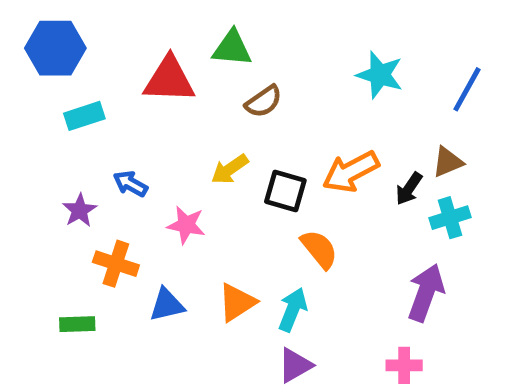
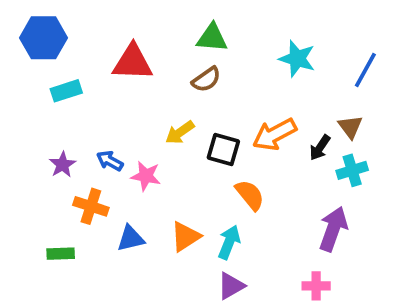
green triangle: (232, 48) -> (212, 38), moved
brown triangle: (448, 162) -> (350, 127), turned -44
blue arrow: (130, 184) -> (110, 161), moved

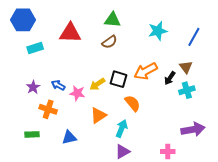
cyan star: (297, 59) -> (158, 31), turned -30
yellow arrow: (180, 132) -> (97, 84), moved
purple arrow: (333, 229) -> (193, 129), moved, turned 60
orange triangle: (186, 237) -> (98, 115), moved
blue triangle: (131, 238) -> (69, 137), moved

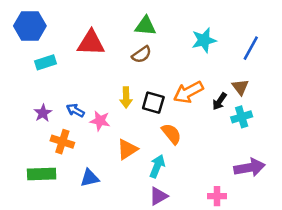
yellow arrow: (97, 84) -> (126, 97), moved, turned -56
green rectangle: (32, 134) -> (42, 174), size x1.5

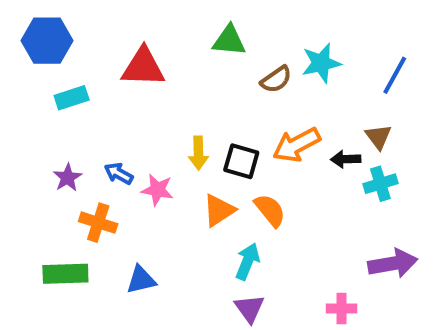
brown semicircle: (142, 55) -> (276, 79), moved
black arrow: (220, 101) -> (346, 159), turned 54
orange triangle: (127, 149) -> (219, 210), moved
purple triangle: (158, 196) -> (250, 308), turned -36

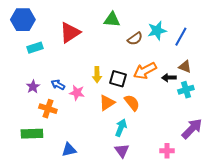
red triangle: (143, 67) -> (70, 33), turned -35
blue line: (395, 75) -> (181, 37), moved
brown triangle: (378, 137) -> (185, 67), turned -32
purple arrow: (393, 263) -> (192, 129), turned -35
blue triangle: (141, 280) -> (69, 150), moved

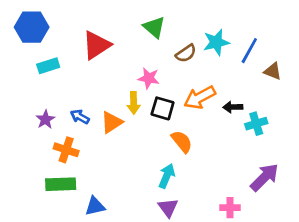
green triangle: (112, 20) -> (154, 27), turned 36
brown triangle: (185, 67) -> (273, 71), moved
pink star: (77, 93) -> (149, 78), moved
orange triangle: (107, 103) -> (112, 122), moved
green rectangle: (32, 134) -> (61, 184), moved

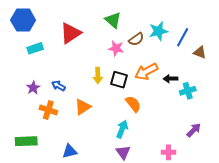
pink star: (149, 78) -> (116, 48), moved
orange triangle: (112, 122) -> (83, 107), moved
purple arrow: (264, 177) -> (194, 130), size x0.7
green rectangle: (61, 184) -> (26, 141), moved

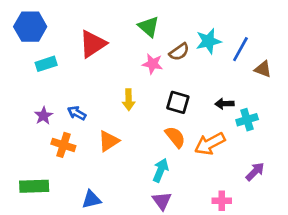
orange arrow: (146, 72) -> (210, 144), moved
black square: (119, 80) -> (178, 102), moved

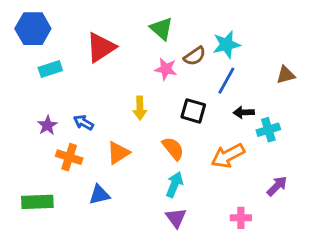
blue line: (240, 49) -> (226, 81), moved
brown triangle: (263, 69) -> (286, 75), turned -36
orange semicircle: (175, 137) -> (173, 148), moved
blue triangle: (91, 199) -> (99, 195), moved

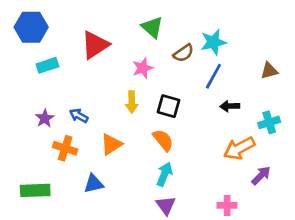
pink star: (166, 69) -> (143, 68), moved, turned -30
black square: (193, 111) -> (169, 106), moved
cyan cross: (268, 130) -> (269, 122), moved
orange arrow: (228, 156) -> (239, 148), moved

